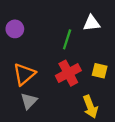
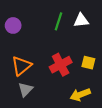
green line: (67, 39) -> (59, 21), moved
yellow arrow: (90, 107) -> (80, 95), turned 90

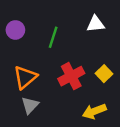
green line: (59, 21) -> (53, 37), moved
yellow square: (88, 63) -> (104, 74), turned 32

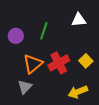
purple circle: (15, 30) -> (16, 36), moved
orange triangle: (25, 77) -> (33, 64), moved

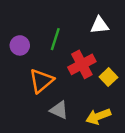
red cross: (59, 63) -> (82, 64), moved
gray triangle: (25, 87) -> (59, 110), moved, turned -49

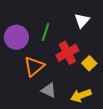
white triangle: (100, 25) -> (82, 21), turned -42
purple circle: (20, 45) -> (16, 37), size x1.5

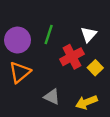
white triangle: (82, 21) -> (89, 34), moved
orange triangle: (34, 66) -> (20, 72), moved

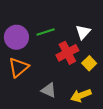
green line: (49, 34) -> (46, 32), turned 54

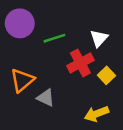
purple circle: (16, 37) -> (20, 23), moved
gray triangle: (49, 90) -> (46, 98), moved

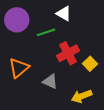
white triangle: (99, 38) -> (64, 14), moved, turned -42
gray triangle: (46, 98) -> (50, 82), moved

